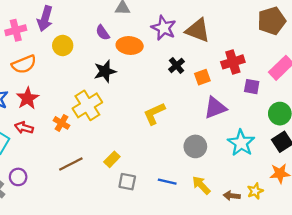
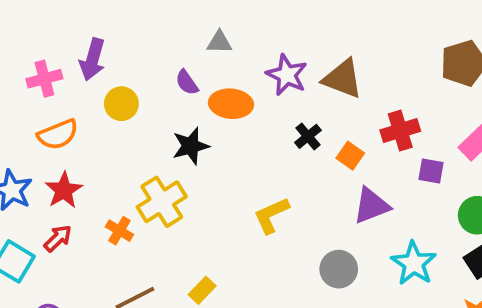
orange square: (202, 77) -> (350, 156), turned -35
red arrow: (24, 128) -> (58, 238), turned 120

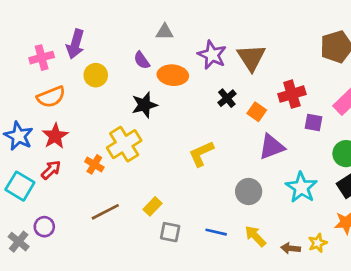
brown triangle: (343, 79) -> (251, 58), turned 36

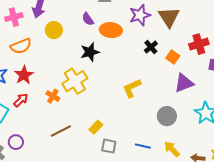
purple star: (212, 55) -> (140, 15), turned 30

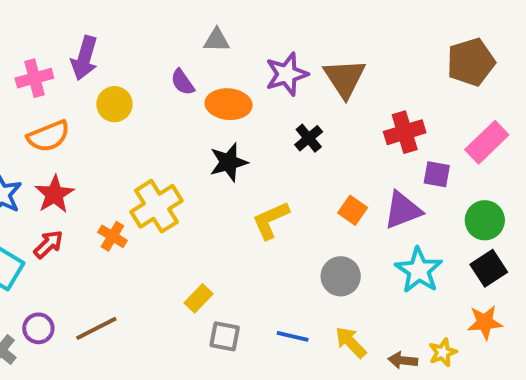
black star: (90, 52) -> (229, 162), moved
orange square: (173, 57) -> (353, 210), moved
purple triangle: (184, 83) -> (403, 210), moved
brown line: (61, 131) -> (96, 328), moved

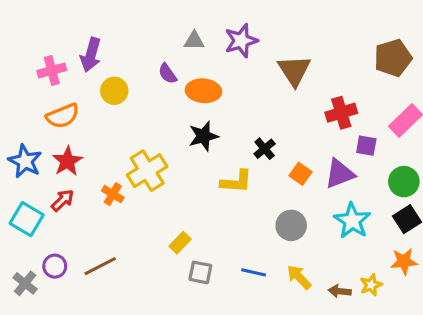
purple star: (287, 74) -> (241, 41), moved
black cross: (309, 138) -> (265, 149), moved
yellow L-shape: (271, 220) -> (236, 182), turned -152

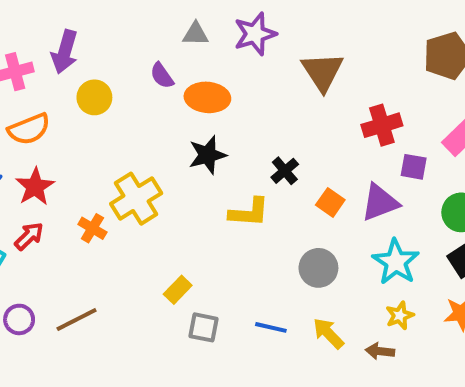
yellow star: (371, 285) -> (400, 315), moved

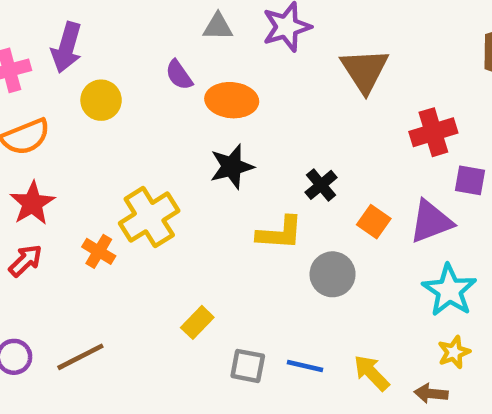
gray circle: (318, 268) -> (333, 274), moved
gray square: (203, 327) -> (248, 366), moved

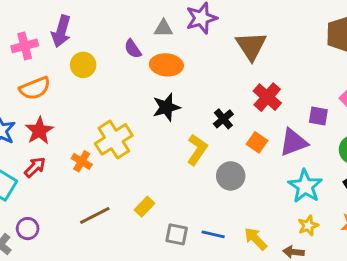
gray triangle: (218, 27) -> (163, 28), moved
red cross: (433, 132) -> (267, 97), moved, turned -32
yellow L-shape: (280, 233) -> (197, 150), turned -60
brown line: (80, 357) -> (95, 215), moved

